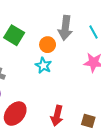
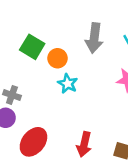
orange circle: (48, 45) -> (58, 58), moved

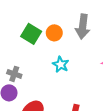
orange circle: (58, 58) -> (54, 33), moved

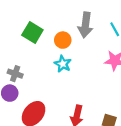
orange circle: (54, 33) -> (63, 40), moved

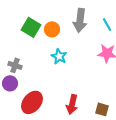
orange circle: (63, 40) -> (52, 29), moved

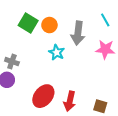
gray arrow: (80, 20) -> (78, 33), moved
red ellipse: (32, 102) -> (43, 96), moved

